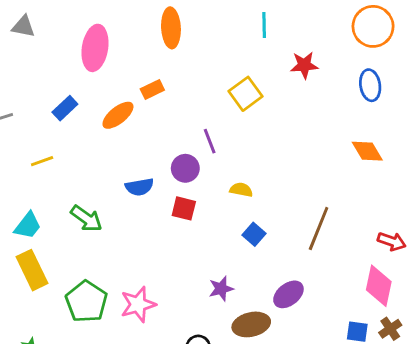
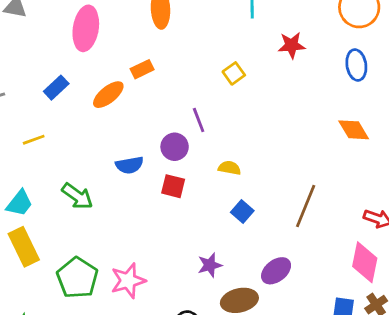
yellow square: (245, 94) -> (234, 73), size x0.7

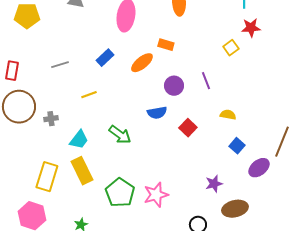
red star: (292, 45) -> (251, 28), moved
orange rectangle: (142, 69) -> (166, 45), turned 42
purple circle: (175, 147) -> (174, 86), moved
red square: (173, 186) -> (188, 128), turned 30
purple ellipse: (276, 271) -> (259, 168), moved

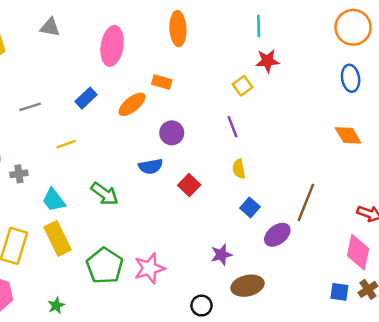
purple line: (206, 81) -> (233, 127), moved
yellow semicircle: (228, 115) -> (239, 169), turned -112
cyan trapezoid: (79, 140) -> (54, 200), turned 105

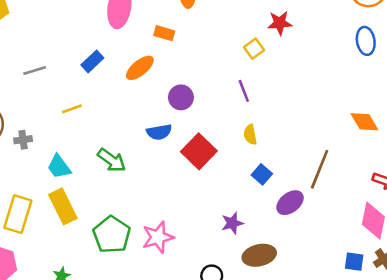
orange rectangle: (162, 82) -> (164, 33), moved
orange diamond: (348, 135) -> (364, 122), moved
red square: (189, 185) -> (199, 151), size x1.5

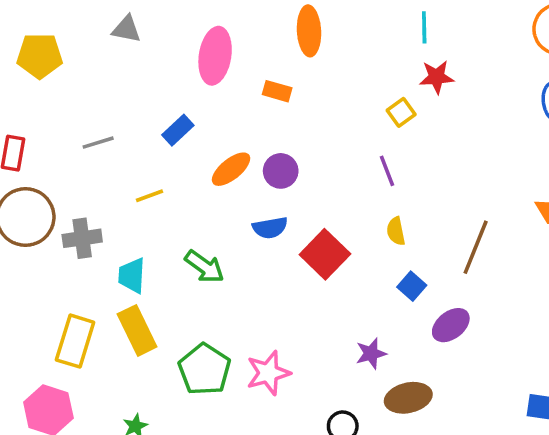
orange ellipse: (140, 68) -> (231, 169), moved
purple circle: (181, 97) -> (281, 171), moved
gray cross: (23, 140) -> (82, 238), size x1.5
cyan trapezoid: (59, 167) -> (132, 275), turned 40
brown line: (320, 169) -> (476, 247), moved

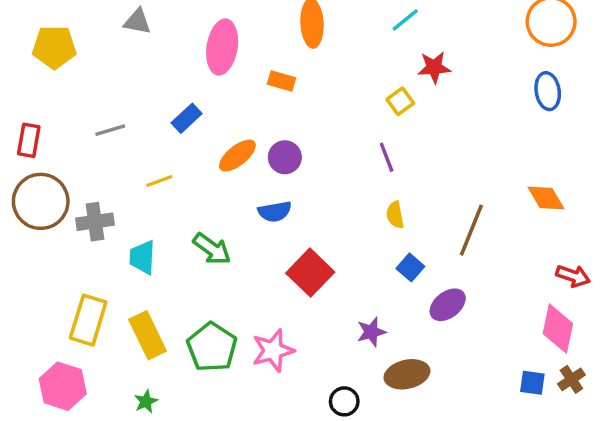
cyan line: (424, 27) -> (405, 20), moved, turned 52
red square: (325, 254) -> (310, 273), moved
yellow rectangle: (137, 330) -> (148, 335), moved

